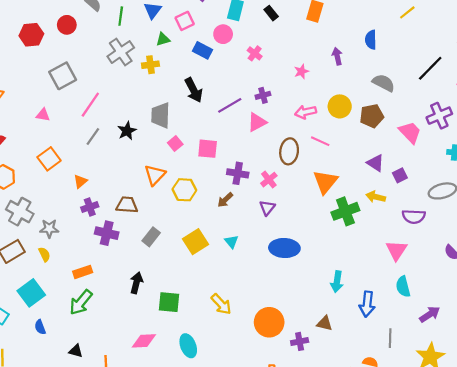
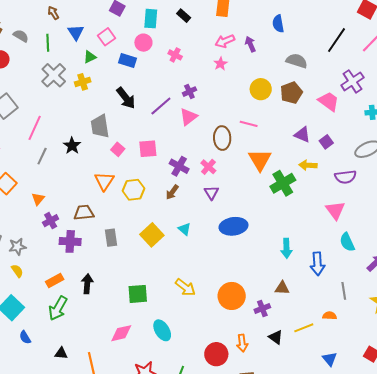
pink arrow: (306, 112) -> (225, 41), moved
purple cross: (238, 173) -> (179, 166), turned 30
gray rectangle: (151, 237) -> (111, 238), turned -36
black arrow: (136, 283) -> (87, 284), moved

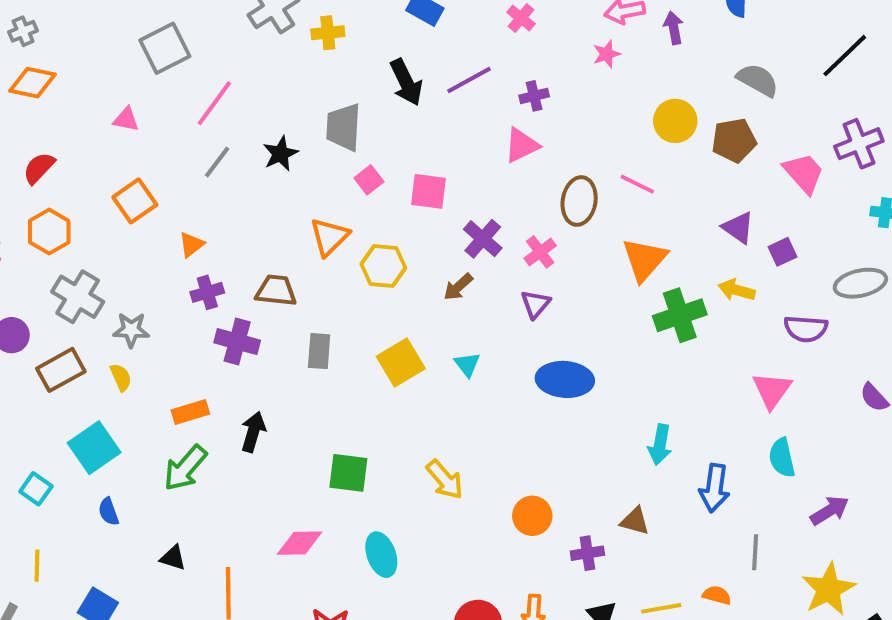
purple line: (161, 106) -> (469, 80), moved
orange circle: (232, 296) -> (532, 516), size x0.7

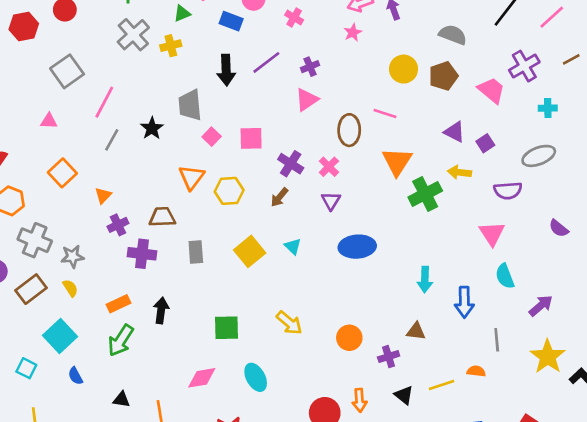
black arrow: (406, 82) -> (226, 70), turned 32

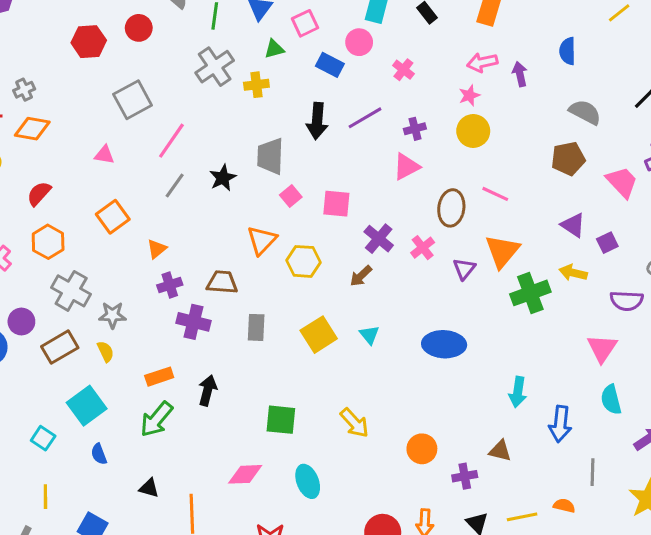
yellow circle: (404, 69) -> (473, 131), moved
purple triangle: (331, 201) -> (464, 269), moved

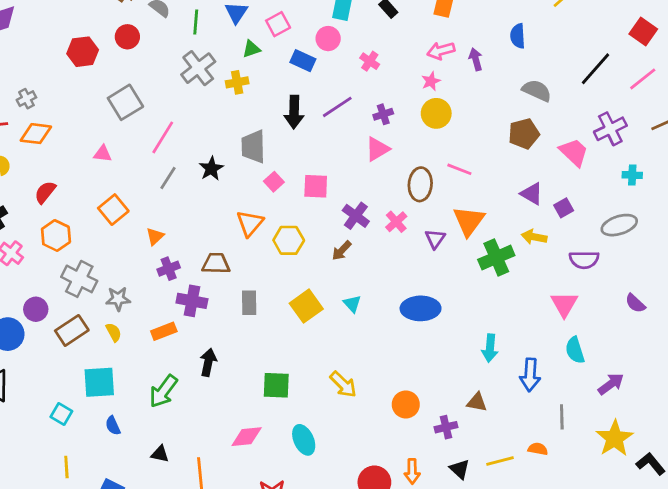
orange rectangle: (159, 377) -> (164, 331), moved
cyan square: (87, 406) -> (99, 382), turned 36

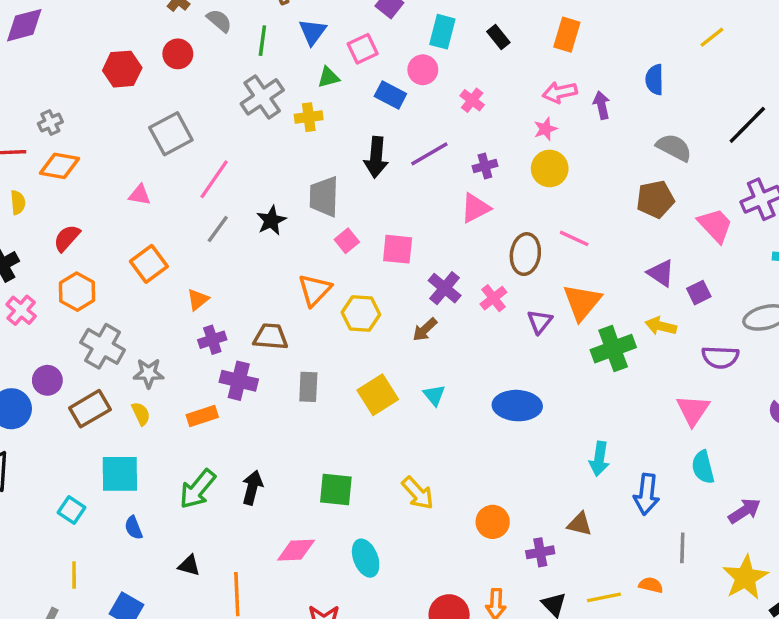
black arrow: (208, 362) -> (252, 488), moved

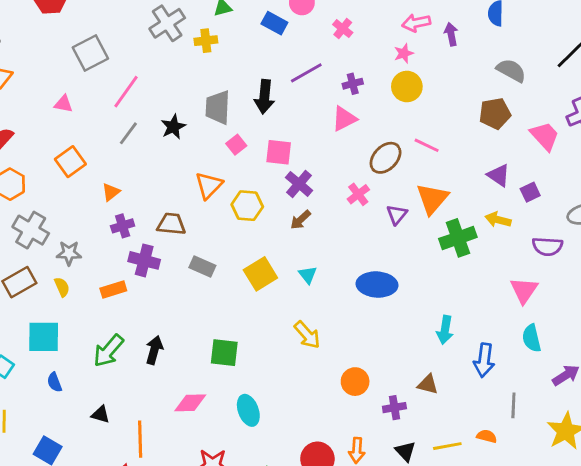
black arrow: (376, 157) -> (264, 97), moved
brown ellipse: (525, 254) -> (386, 158), turned 36
purple cross: (445, 288) -> (299, 184), moved
gray rectangle: (308, 387) -> (202, 266), turned -70
yellow arrow: (418, 493) -> (307, 335), moved

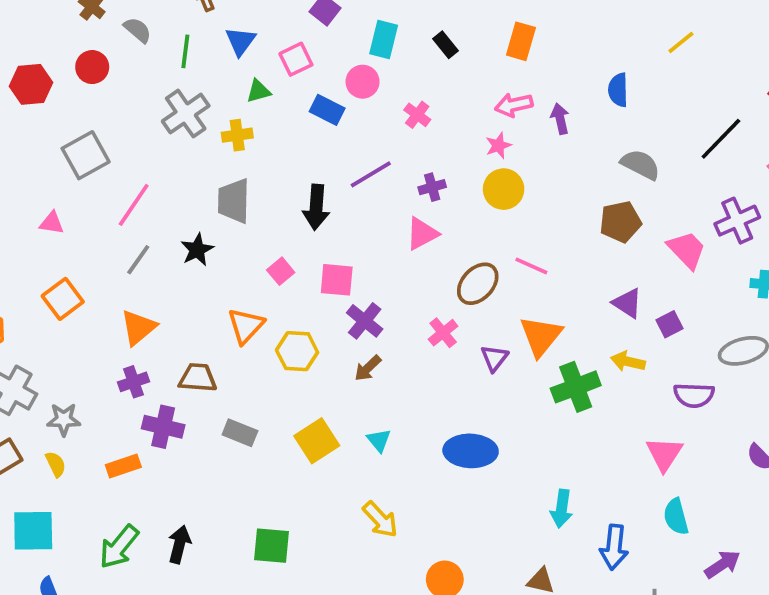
gray trapezoid: (218, 107) -> (234, 201), moved
orange triangle: (111, 192) -> (138, 327), moved, size x1.5

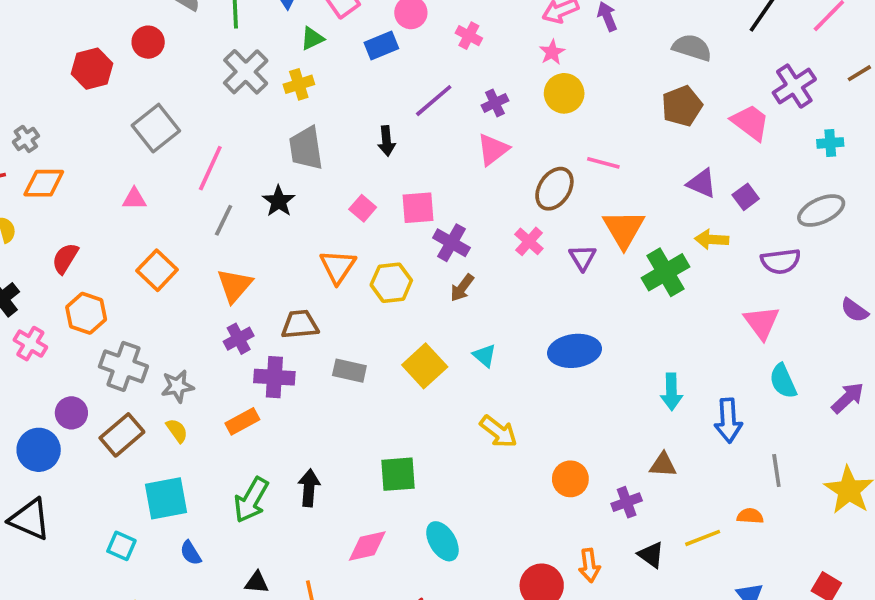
blue rectangle: (327, 110) -> (381, 45), turned -40
black arrow: (316, 207) -> (386, 141), size x0.7
purple arrow: (722, 564) -> (848, 398), moved

